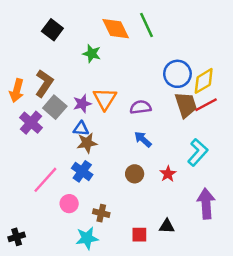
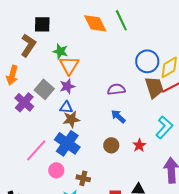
black square: (52, 30) -> (42, 24), turned -36
green star: (92, 54) -> (60, 51), moved
brown L-shape: (44, 83) -> (28, 45), moved
orange triangle: (105, 99) -> (69, 65), moved
blue cross: (82, 171) -> (67, 143), size x1.4

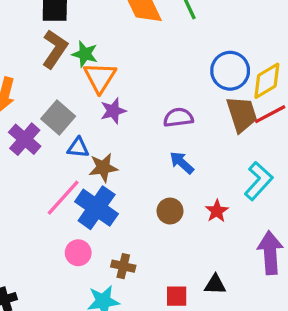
brown L-shape: (28, 45) -> (55, 49), moved
purple star: (67, 86) -> (113, 111), moved
blue triangle: (66, 107) -> (78, 148), moved
pink line: (36, 150) -> (63, 198), moved

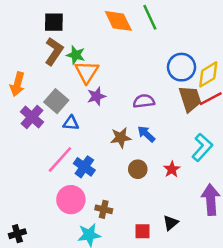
brown star: (103, 168) -> (121, 138), moved
blue cross: (97, 208) -> (84, 167), size x0.7
pink circle: (78, 253) -> (71, 200), size x1.5
black triangle: (215, 284) -> (171, 223), turned -42

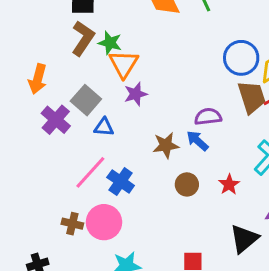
purple semicircle: (144, 101) -> (208, 117), moved
brown cross: (104, 209) -> (72, 224), moved
black triangle: (171, 223) -> (244, 239), moved, size x1.5

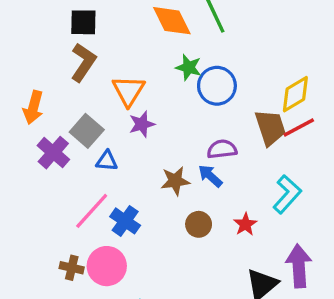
green star: (110, 43) -> (189, 67), moved
blue circle: (241, 58) -> (217, 86), moved

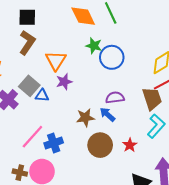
brown trapezoid: (270, 127) -> (152, 99), moved
blue triangle: (107, 161) -> (42, 95), moved
blue cross: (125, 221) -> (54, 143), turned 36
brown circle: (199, 224) -> (100, 145), size x1.5

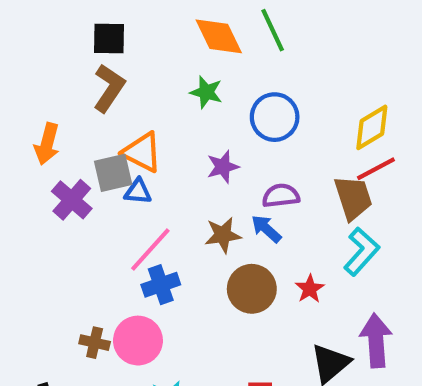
green star: (94, 46) -> (206, 92), moved
orange triangle: (56, 61) -> (142, 152), moved, turned -35
purple star: (64, 82) -> (223, 167), moved
gray square: (29, 86) -> (113, 173), turned 36
pink line: (32, 137) -> (150, 249), moved

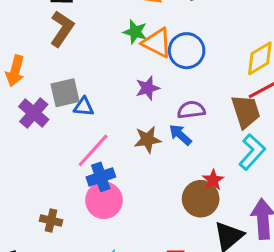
orange triangle: (142, 152) -> (157, 43), moved
brown circle: (252, 289) -> (201, 199), moved
pink circle: (138, 341) -> (104, 200), moved

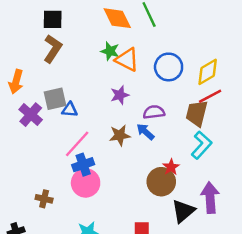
blue circle: (187, 51) -> (169, 67), moved
brown trapezoid: (246, 111) -> (197, 113), turned -148

